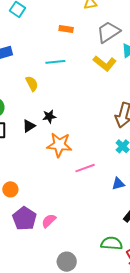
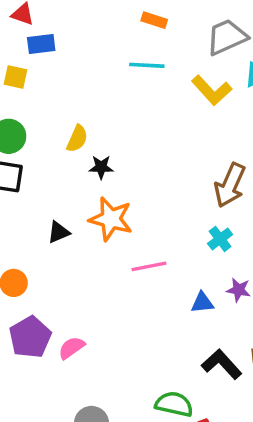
cyan line: (55, 62) -> (147, 65), moved
yellow semicircle: (32, 84) -> (77, 139), moved, turned 42
black triangle: (29, 126) -> (59, 232), moved

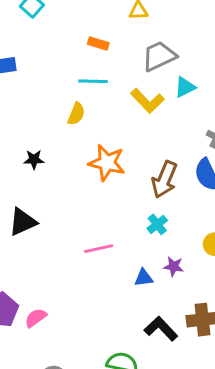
yellow semicircle: (77, 139) -> (76, 114), moved
black star: (101, 167) -> (34, 160), moved
orange star: (111, 219) -> (107, 163), moved
black triangle: (59, 232) -> (23, 222), size x1.5

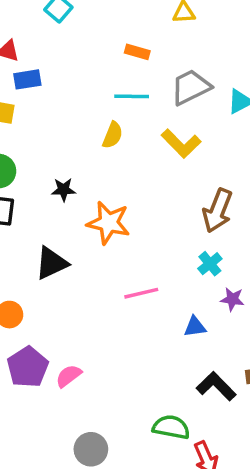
gray trapezoid: (159, 56) -> (191, 87), moved
yellow L-shape: (147, 101) -> (181, 143), moved
orange star: (107, 163) -> (108, 223), moved
purple star: (174, 266) -> (232, 299), moved

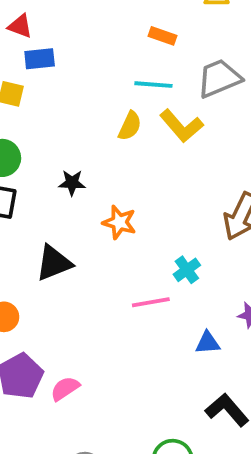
yellow L-shape: (181, 143) -> (181, 126), moved
orange star: (108, 223) -> (119, 222), size x0.7
cyan cross: (210, 264) -> (187, 270), moved

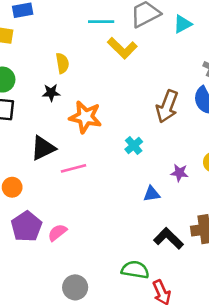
yellow semicircle: (130, 126) -> (62, 63), moved, turned -30
orange star: (119, 222) -> (85, 117), size x1.4
pink line: (151, 302) -> (73, 168), moved

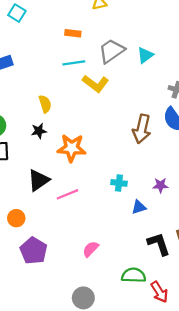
cyan cross: (134, 146) -> (119, 183), moved, turned -35
pink semicircle: (57, 233) -> (91, 249), moved
black L-shape: (168, 238) -> (159, 244), turned 35

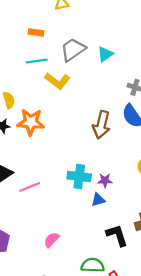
orange star: (72, 148) -> (31, 122), moved
cyan cross: (119, 183) -> (79, 176), size x1.5
purple star: (160, 185) -> (105, 180), moved

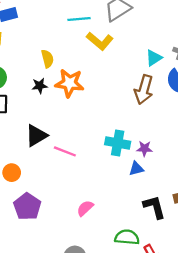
cyan triangle: (105, 54) -> (154, 58), moved
pink line: (30, 187) -> (65, 151), turned 40

